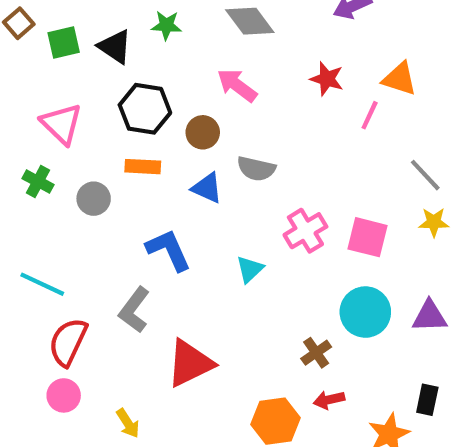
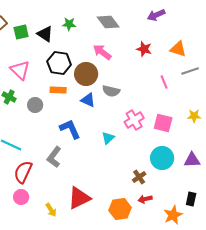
pink line: (370, 115) -> (164, 82), moved, turned -48
brown circle: (203, 132) -> (86, 74), size x1.5
gray line: (425, 175) -> (190, 71), moved, turned -66
red triangle: (190, 363) -> (79, 198), moved

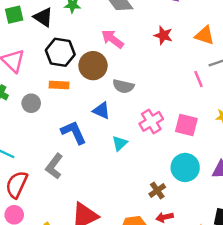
pink line: (164, 82) -> (199, 79), moved
blue triangle: (88, 100) -> (101, 110), moved

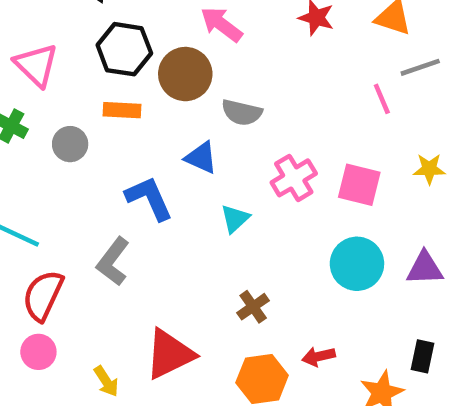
brown cross: (157, 191) -> (253, 307), moved

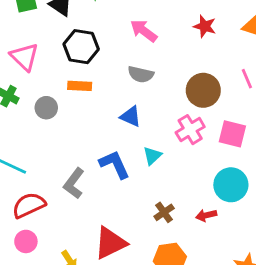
brown circle: (185, 74) -> (203, 90), moved
gray semicircle: (242, 112) -> (141, 74), moved
blue L-shape: (149, 198) -> (115, 164), moved
red semicircle: (43, 295) -> (29, 205), turned 40
red arrow: (319, 356) -> (206, 215), moved

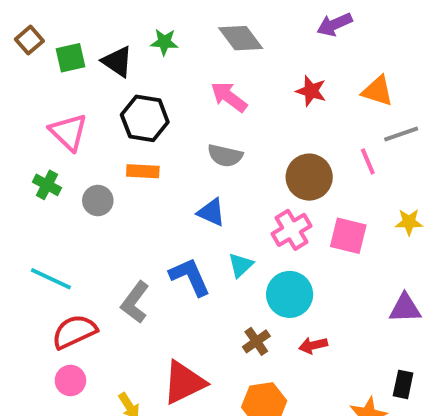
cyan circle: (231, 185) -> (290, 294), moved

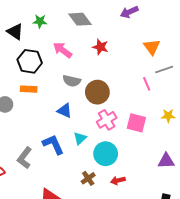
red star: (311, 91) -> (100, 47), moved
orange triangle: (378, 91) -> (152, 47), turned 36
pink arrow: (229, 97) -> (62, 50), moved
brown circle: (309, 177) -> (97, 92), moved

